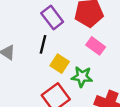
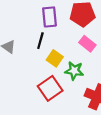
purple rectangle: (52, 17) -> (49, 17), turned 30

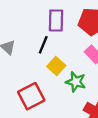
red square: (50, 88) -> (31, 96), moved

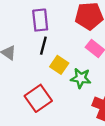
purple rectangle: (56, 20) -> (40, 20), moved

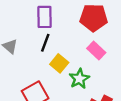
green star: (81, 78) -> (79, 79), turned 30

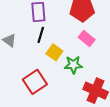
green star: (79, 79) -> (73, 65), turned 30

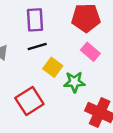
black line: (41, 35) -> (37, 47), turned 56

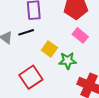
black line: (37, 47) -> (26, 32), moved

